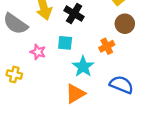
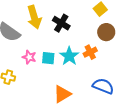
cyan square: (65, 43) -> (48, 58), moved
cyan star: (83, 67) -> (69, 56), moved

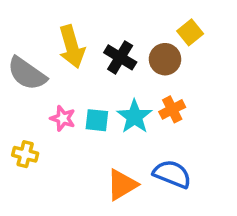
brown circle: (106, 32) -> (165, 59), moved
blue semicircle: (103, 86) -> (172, 174), moved

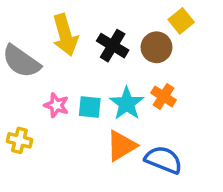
orange cross: (172, 109) -> (164, 96), turned -30
orange triangle: (122, 185) -> (121, 146), moved

